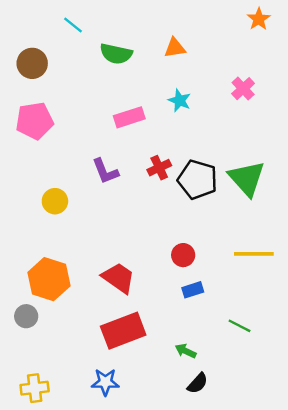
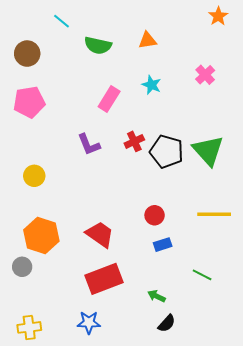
pink rectangle: (129, 117) -> (109, 99), turned -40
yellow circle: (55, 201) -> (34, 176), moved

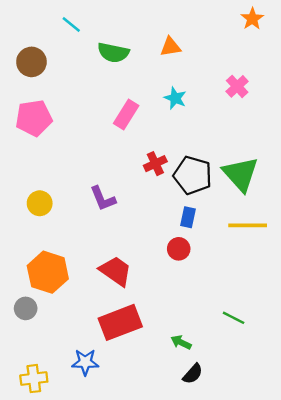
purple L-shape: (89, 144) -> (103, 199), moved
yellow line: (214, 214) -> (248, 225), moved
blue rectangle: (163, 245) -> (188, 217), moved, turned -60
blue star: (89, 322) -> (85, 362), moved

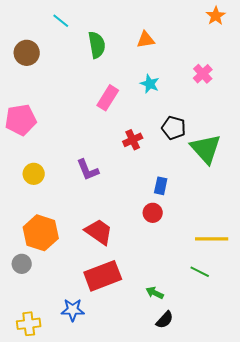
green semicircle: (113, 53) -> (97, 45), turned -112
pink pentagon: (34, 118) -> (21, 120), moved
black pentagon: (193, 175) -> (174, 128), moved, size x0.7
yellow line: (248, 225) -> (212, 239), moved

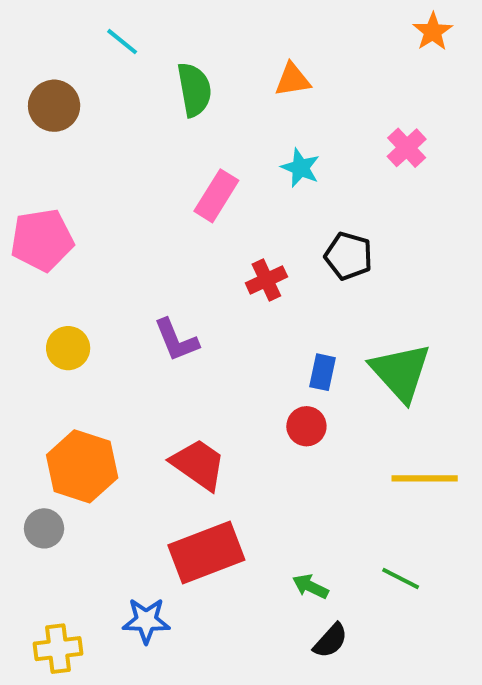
green triangle: (206, 149) -> (401, 372), moved
green line: (200, 272) -> (401, 579), moved

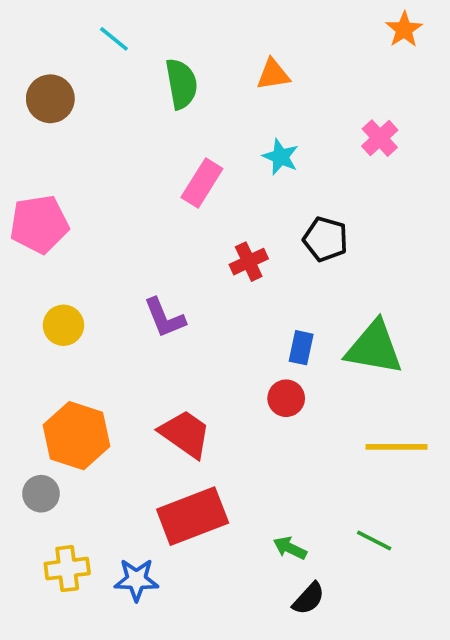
green triangle: (401, 372) -> (374, 348), turned -38
yellow cross: (58, 649) -> (67, 569), moved

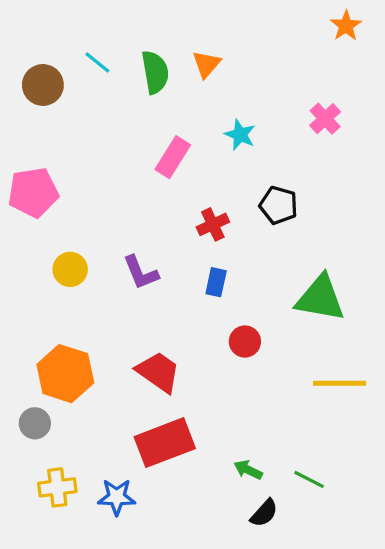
cyan line: (114, 39) -> (97, 63), moved
orange triangle: (273, 74) -> (206, 64), moved, turned -40
yellow circle: (63, 325) -> (70, 269), moved
blue rectangle: (301, 348) -> (216, 282), moved
green line: (374, 540) -> (309, 479), moved

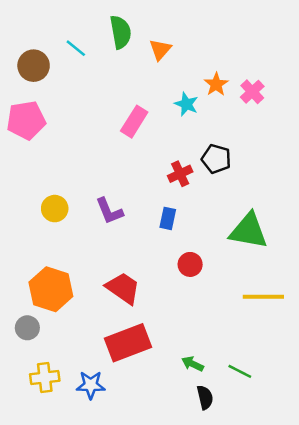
orange star: (346, 26) -> (216, 84), moved
green semicircle: (155, 72) -> (121, 32), moved
pink pentagon: (33, 192) -> (26, 120), moved
red cross: (213, 224) -> (180, 174), moved
black semicircle: (264, 513) -> (205, 397), turned -55

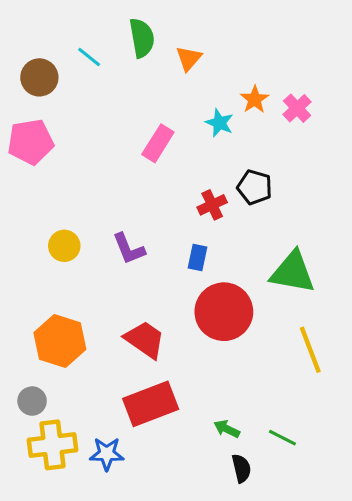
red circle: (190, 264) -> (224, 312), size x2.0
yellow line: (263, 297) -> (310, 350), turned 69
gray circle: (27, 328) -> (32, 401), moved
yellow cross: (45, 378) -> (53, 445), size x1.4

